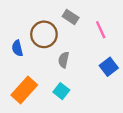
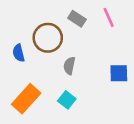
pink line: (101, 30) -> (109, 17), moved
blue square: (109, 67) -> (119, 73), turned 36

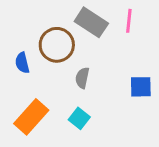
pink line: (109, 17) -> (129, 21), turned 30
gray rectangle: (77, 19) -> (91, 22), size x1.5

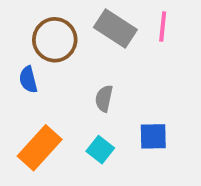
brown circle: (57, 45) -> (55, 40), moved
blue square: (141, 87) -> (153, 136), moved

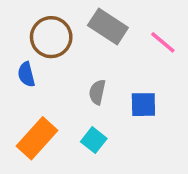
pink line: (163, 27) -> (163, 42), moved, turned -56
blue square: (153, 136) -> (143, 105), moved

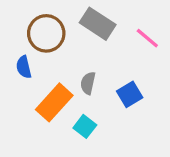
blue square: (143, 105) -> (130, 94), turned -30
orange rectangle: (37, 138) -> (54, 102), moved

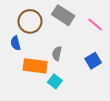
blue square: (130, 94) -> (93, 61), moved
orange rectangle: (54, 102) -> (35, 66), turned 55

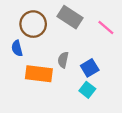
blue square: (93, 61) -> (90, 68), moved
cyan square: (55, 81) -> (87, 90), moved

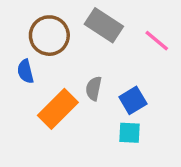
orange rectangle: (39, 74) -> (58, 109), turned -52
cyan square: (87, 90) -> (129, 133), turned -35

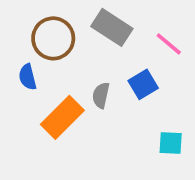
blue square: (133, 100) -> (143, 84), moved
cyan square: (129, 133) -> (171, 143), moved

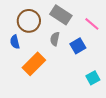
gray semicircle: (101, 95) -> (55, 39), moved
cyan square: (171, 143) -> (93, 78), turned -32

